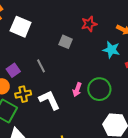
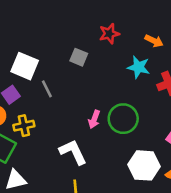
white square: (21, 27) -> (25, 66), moved
white L-shape: (49, 100) -> (73, 152), moved

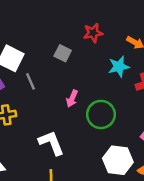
cyan star: (139, 67) -> (119, 67), turned -30
pink arrow: (94, 119) -> (72, 99), moved

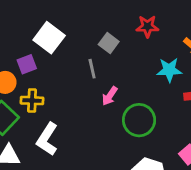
gray line: (30, 81) -> (92, 69), moved
white L-shape: (51, 143) -> (47, 139), moved, turned -136

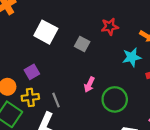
white square: (49, 38) -> (46, 32), moved
purple square: (27, 64) -> (32, 72), moved
gray line: (92, 69) -> (56, 100), moved

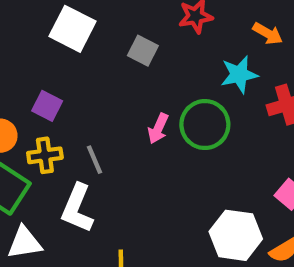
purple square: (32, 72) -> (47, 106), turned -32
green circle: (115, 99) -> (205, 125), moved

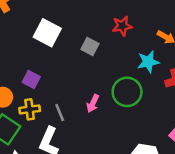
pink arrow: (158, 129) -> (93, 104), moved

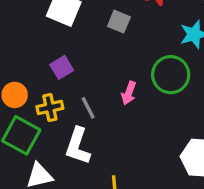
purple square: (31, 79) -> (62, 67), moved, turned 36

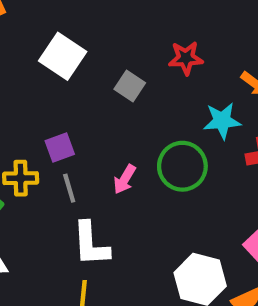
purple square: (62, 67) -> (60, 147), moved
white L-shape: (78, 146) -> (91, 244), moved, turned -33

